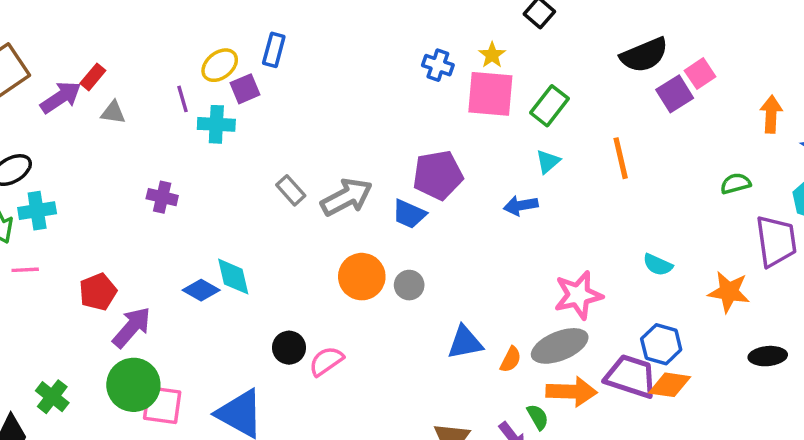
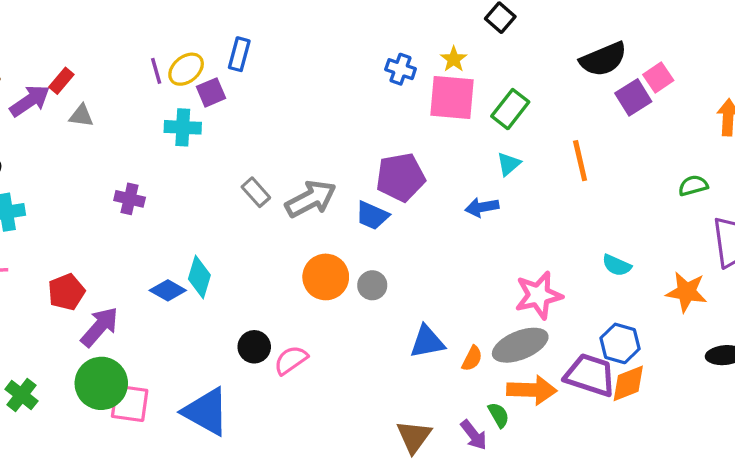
purple line: (182, 99) -> (156, 71), moved
cyan diamond: (233, 277) -> (199, 277), turned 30
orange diamond: (670, 385) -> (628, 383), turned -30

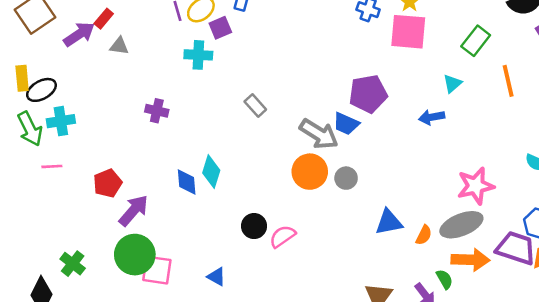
green rectangle: (510, 109) -> (476, 41), moved
gray arrow: (311, 199) -> (319, 134), moved, turned 60
blue diamond: (168, 290) -> (187, 182), turned 56
blue triangle: (206, 412) -> (216, 277), size x0.5

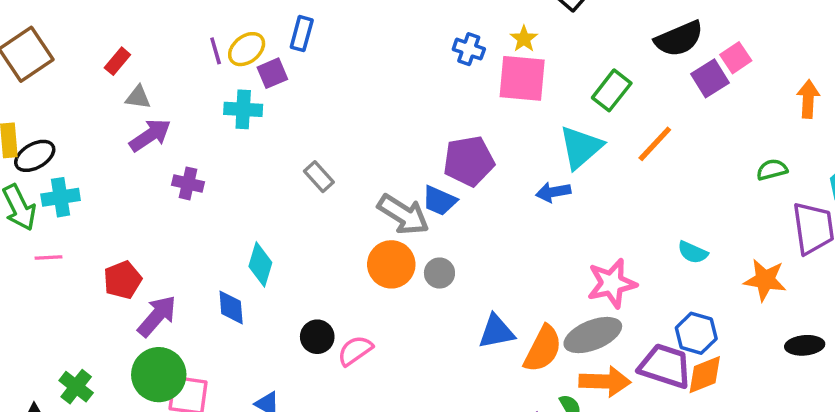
purple arrow: (79, 34) -> (150, 135), moved
orange line: (508, 81) -> (655, 144), turned 56
cyan triangle: (452, 83) -> (581, 147), size x1.8
blue diamond: (187, 182) -> (231, 307), moved
orange semicircle: (424, 235) -> (543, 349), size x1.8

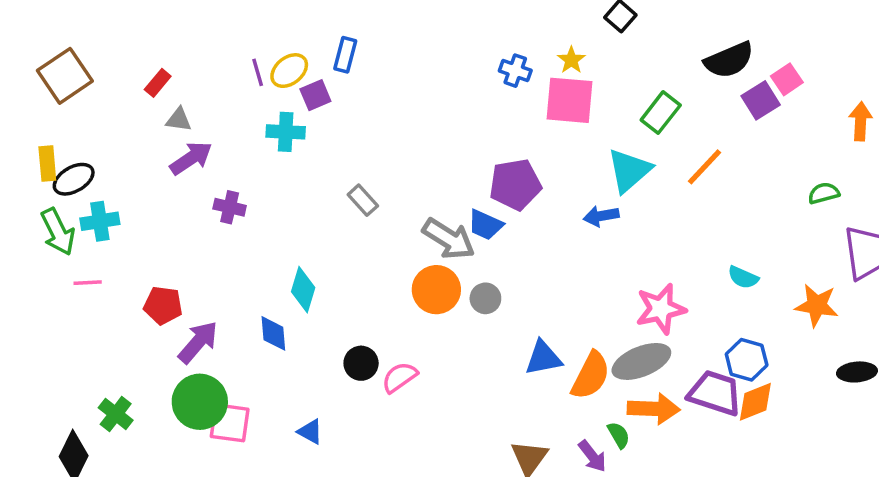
red pentagon: (123, 280) -> (163, 305), turned 30

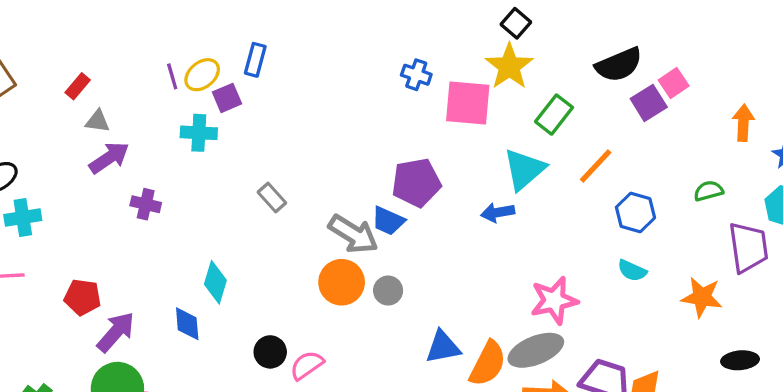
yellow star: (571, 60) -> (509, 66), moved, size x1.8
blue hexagon: (747, 360) -> (635, 213), moved

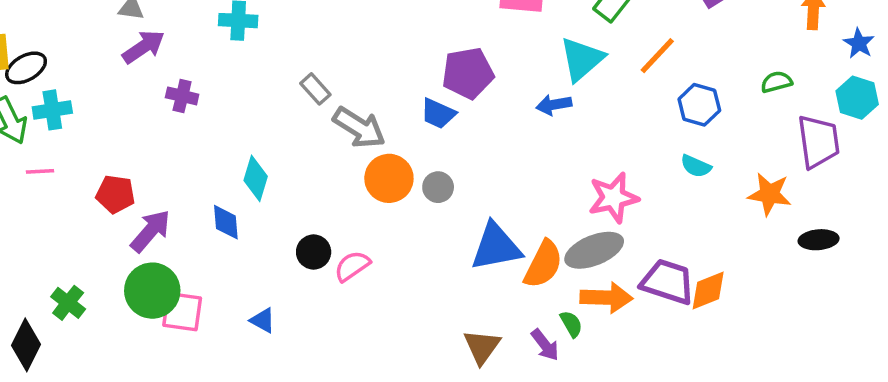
gray arrow: (353, 234) -> (359, 128), moved
blue triangle: (443, 347) -> (496, 247), size x1.4
black ellipse: (740, 360) -> (819, 240), moved

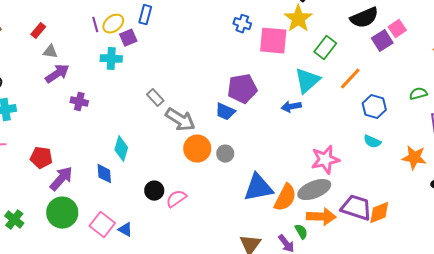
pink square: (182, 312) -> (102, 225), moved, turned 30

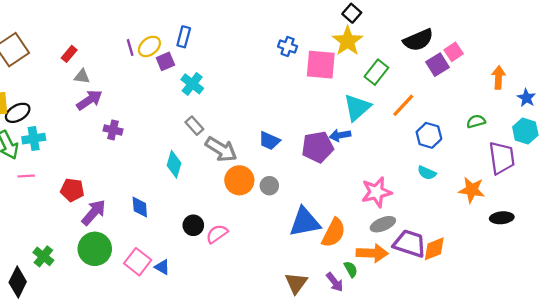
cyan cross: (111, 59) -> (192, 84), moved, turned 35
purple pentagon: (242, 89) -> (318, 147), moved
cyan diamond: (121, 149) -> (174, 164), moved
gray ellipse: (314, 190) -> (383, 224), moved, size x0.7

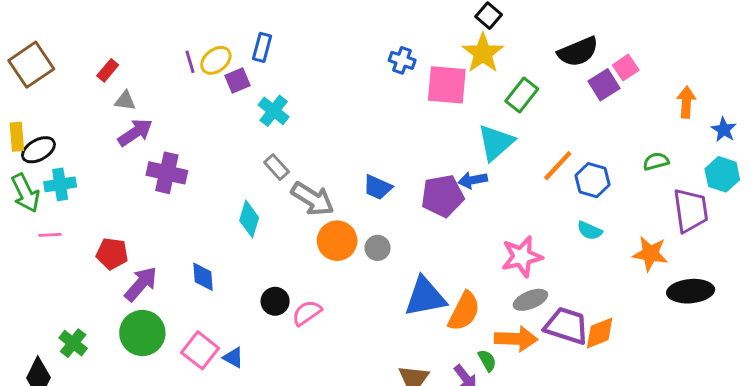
orange line: (403, 105) -> (558, 166), moved
purple cross: (113, 130) -> (167, 173), size x1.5
black ellipse: (502, 218) -> (691, 291), size x1.4

